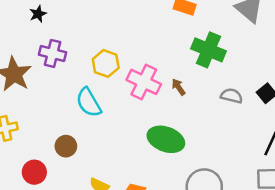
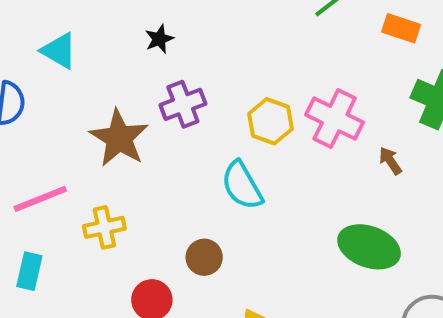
purple cross: (53, 53) -> (183, 104), turned -35
pink cross: (144, 82) -> (335, 119), moved

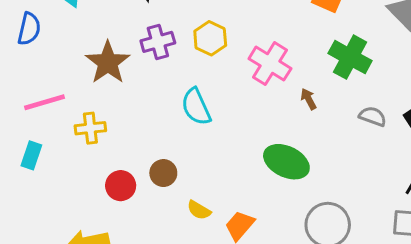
yellow hexagon: (271, 121) -> (210, 38), moved
brown circle: (204, 257) -> (163, 173), moved

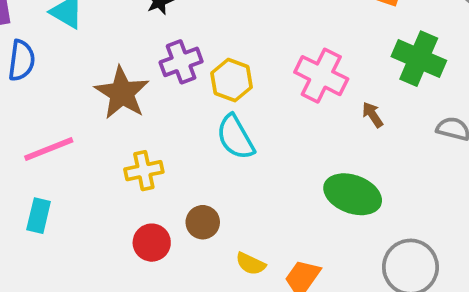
yellow hexagon: (210, 38) -> (232, 80), moved
yellow cross: (90, 128) -> (144, 171), moved

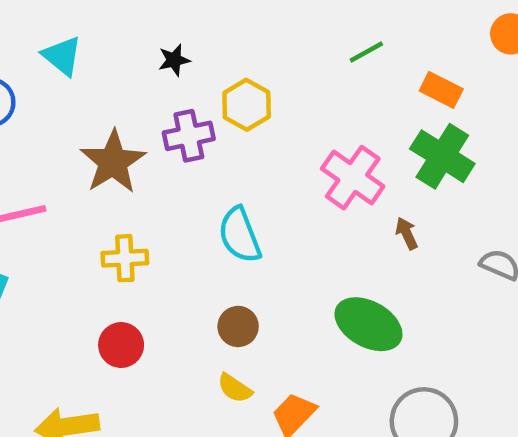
green cross: (419, 59) -> (442, 156), moved
yellow hexagon: (232, 80) -> (247, 105), moved
brown circle: (203, 222) -> (238, 326), moved

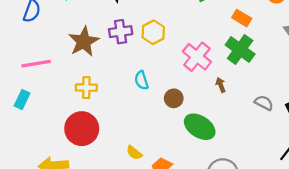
yellow hexagon: (247, 105) -> (153, 32), moved
cyan semicircle: (240, 235) -> (141, 80), size x0.7
brown circle: (238, 326) -> (174, 98), moved
red circle: (121, 345) -> (82, 129), size x1.6

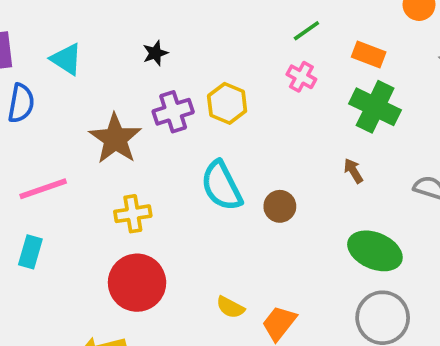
pink cross: (197, 57) -> (301, 77), moved, size x0.6
cyan semicircle: (141, 80) -> (222, 186), size x1.6
green ellipse: (200, 127) -> (375, 251), moved

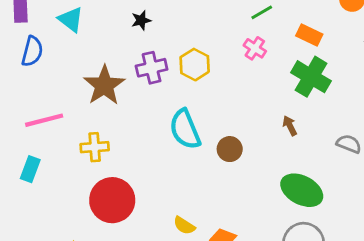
yellow cross: (133, 214) -> (95, 147), moved

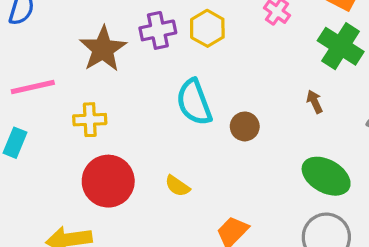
yellow semicircle: (184, 225) -> (177, 186), moved

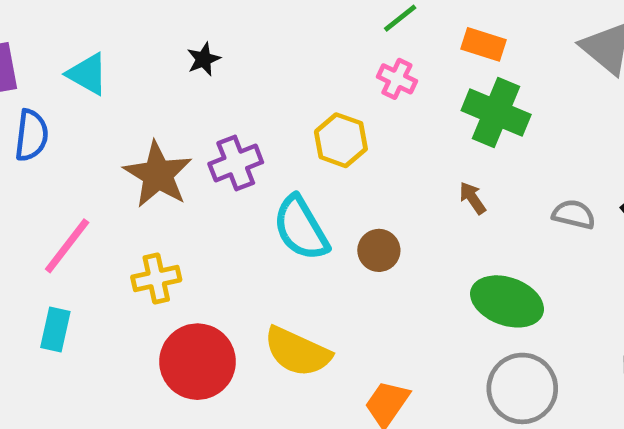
yellow hexagon: (207, 28) -> (341, 140), moved
purple cross: (158, 30) -> (236, 163), moved
pink line: (33, 87) -> (67, 246), turned -30
yellow semicircle: (177, 186) -> (297, 352), size x1.8

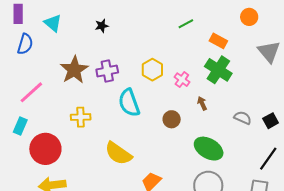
pink cross: (397, 79) -> (182, 80), moved
brown circle: (379, 250) -> (172, 119), moved
yellow cross: (156, 278) -> (81, 117), moved
red circle: (198, 362) -> (45, 149), moved

